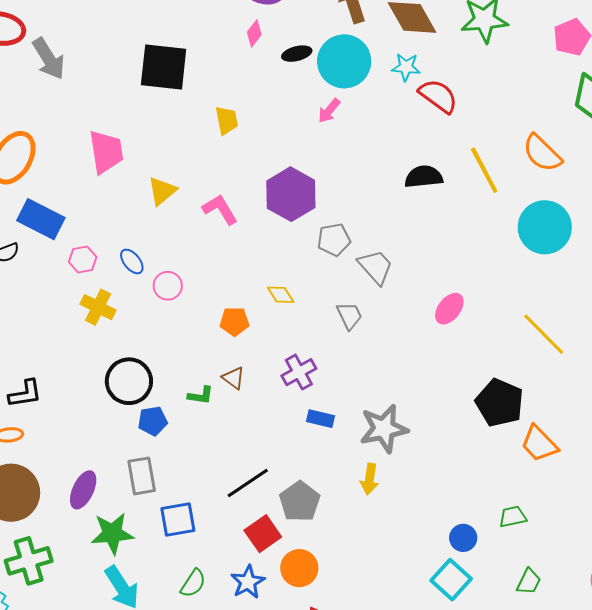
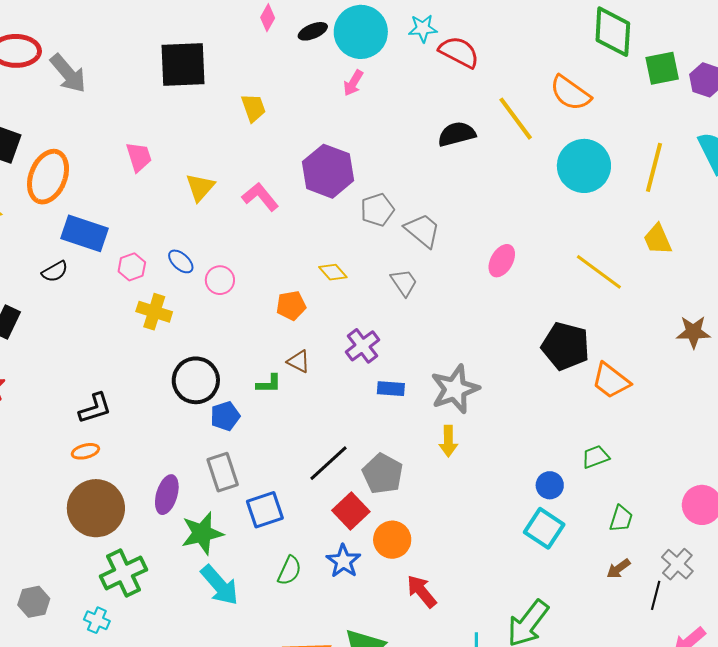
pink trapezoid: (106, 152) -> (139, 157), size x0.7

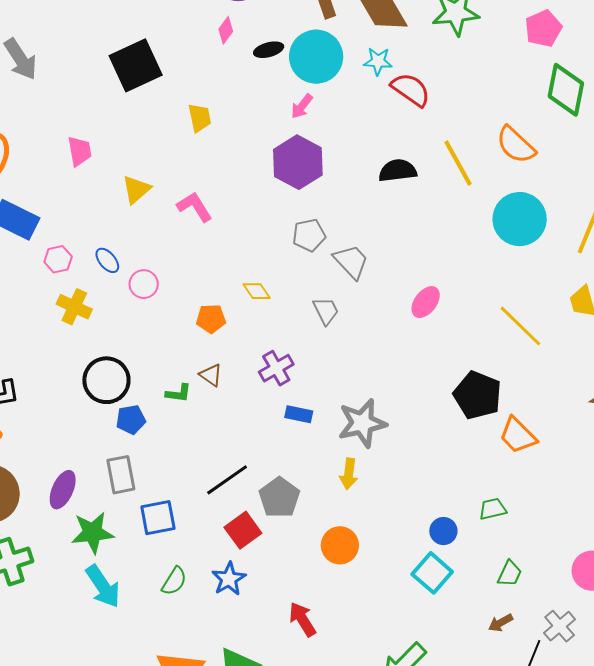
black square: (183, 64) -> (136, 65), turned -30
purple hexagon: (328, 171) -> (298, 162), moved
orange circle: (392, 540) -> (340, 545), moved

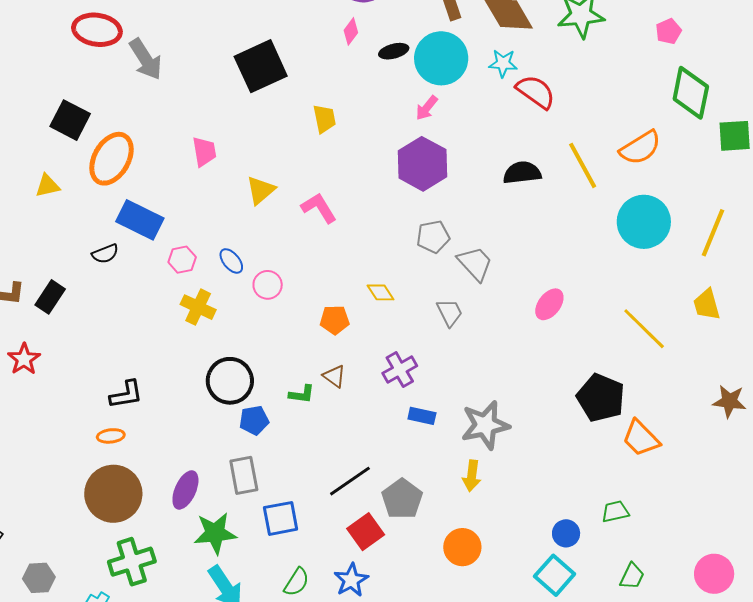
pink pentagon: (543, 29) -> (669, 31), size x0.7
orange semicircle: (516, 145) -> (640, 148), turned -75

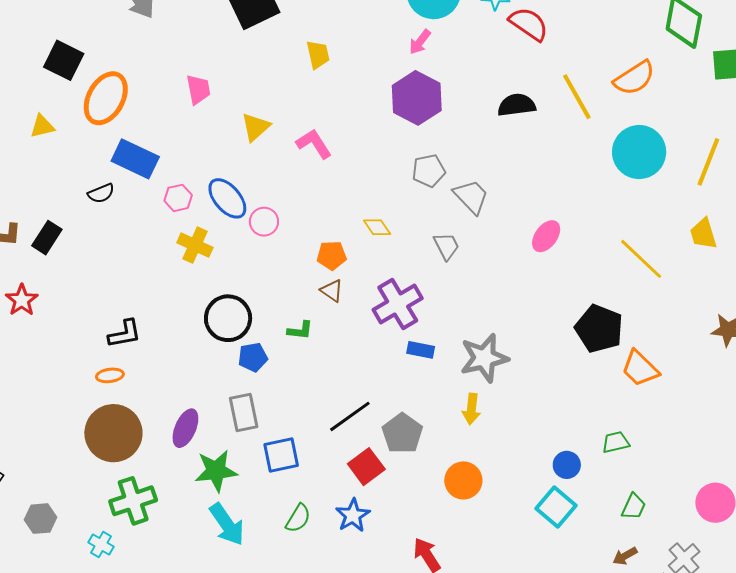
blue ellipse: (231, 261) -> (227, 198), size x1.6
purple cross: (400, 370) -> (398, 304), size x1.4
brown triangle: (334, 376) -> (332, 291), moved

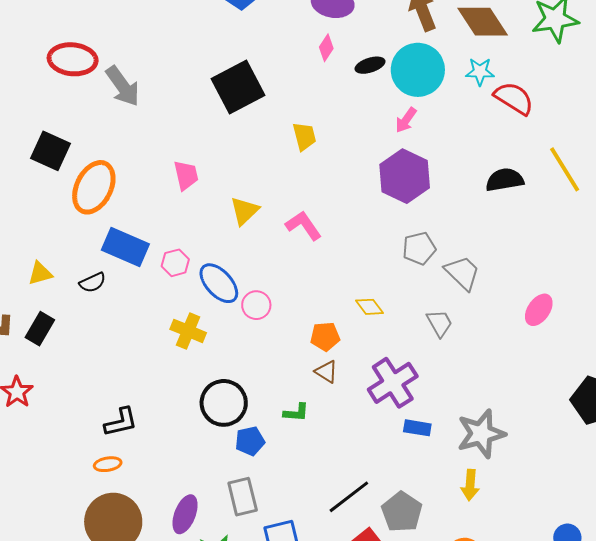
yellow triangle: (42, 126) -> (40, 273), moved
pink hexagon: (178, 198) -> (175, 263), moved

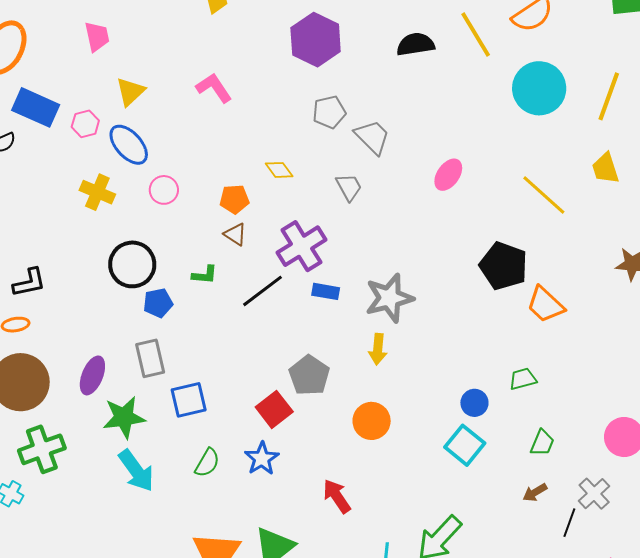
yellow triangle: (244, 211) -> (130, 92), moved
pink circle: (256, 305) -> (164, 190), moved
black line: (349, 497) -> (262, 291), moved

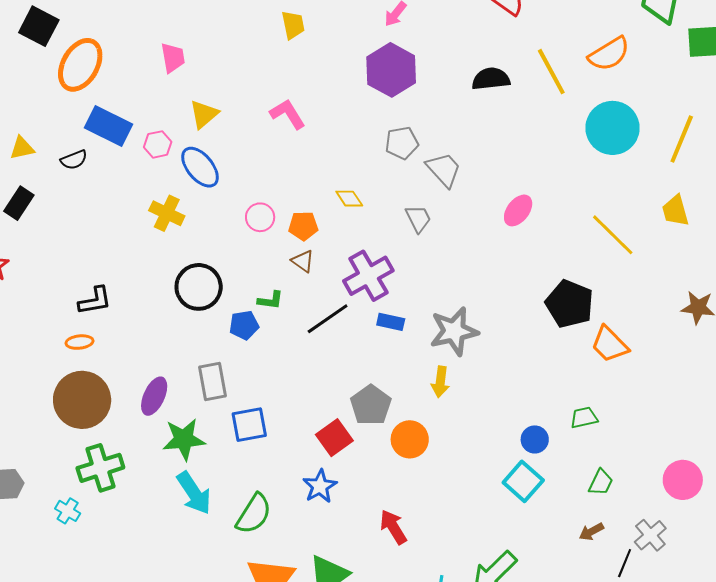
pink circle: (164, 190) -> (260, 217), moved
blue pentagon: (158, 303) -> (244, 325), moved
orange circle: (372, 421) -> (410, 439), moved
green semicircle: (207, 463) -> (254, 514), moved, size x1.4

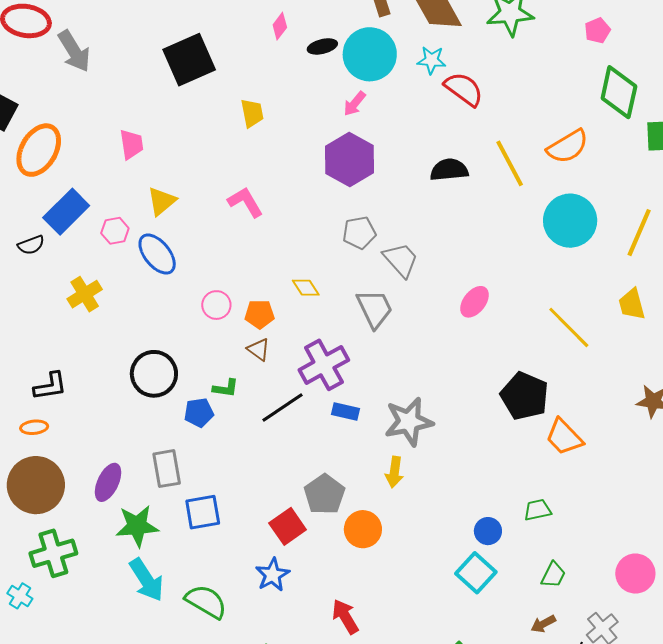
blue rectangle: (109, 126) -> (66, 212), turned -72
yellow cross: (167, 213) -> (85, 294), moved, turned 32
gray trapezoid: (418, 219) -> (375, 309), size x1.4
green semicircle: (254, 514) -> (206, 602), turned -93

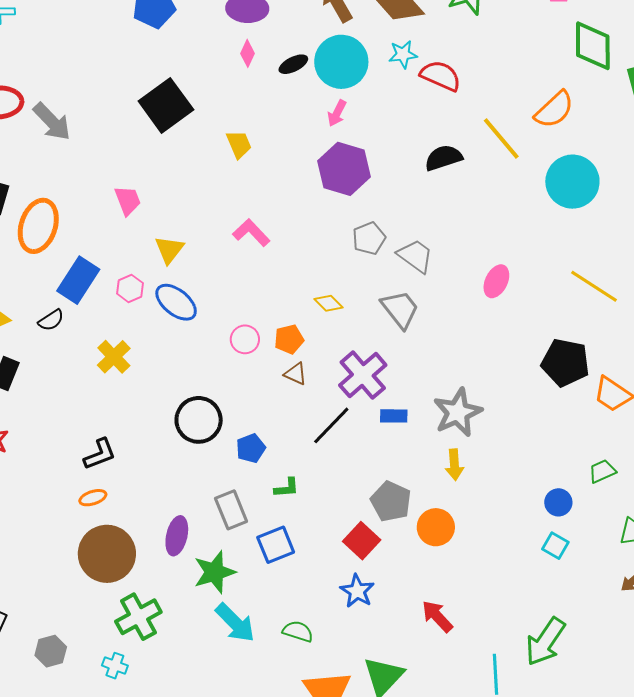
green L-shape: (226, 388) -> (287, 488), moved
cyan square: (476, 573) -> (555, 546), size x0.7
green semicircle: (206, 602) -> (298, 631), size x0.7

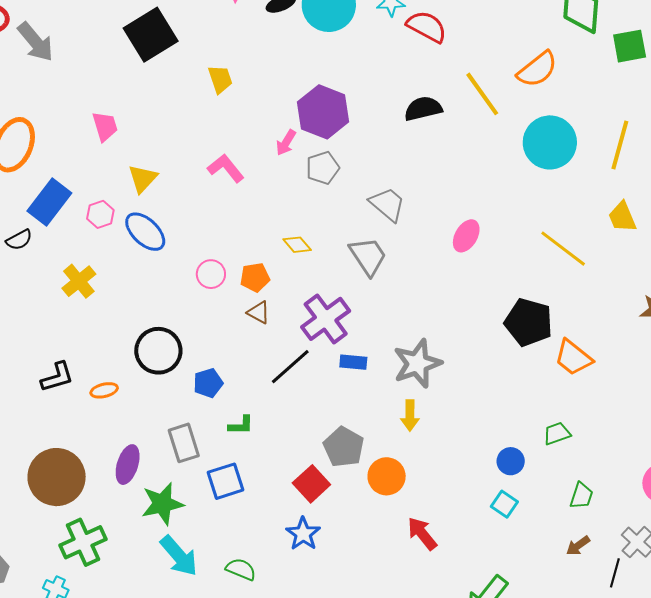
pink arrow: (337, 113) -> (286, 143), moved
gray pentagon: (369, 238) -> (323, 168), moved
orange ellipse: (93, 498) -> (104, 390), moved
red arrow: (437, 616) -> (422, 534), moved

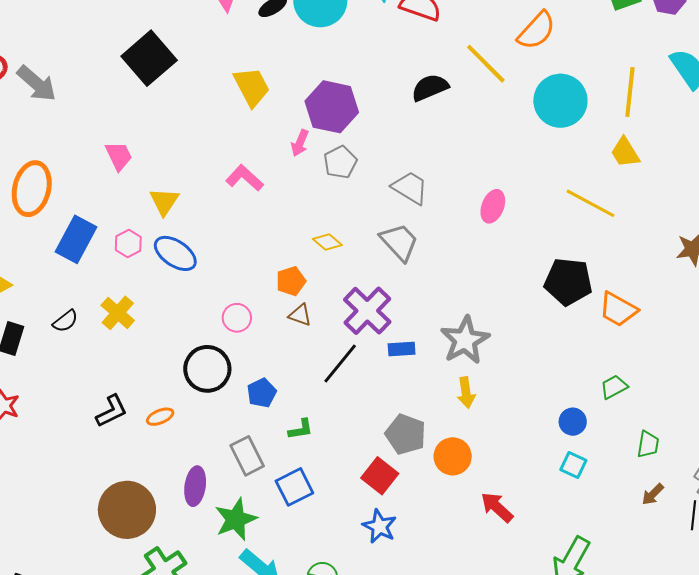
yellow trapezoid: (220, 79) -> (252, 87), moved, size x1.4
yellow trapezoid: (622, 217) -> (625, 152), moved
black semicircle: (19, 240) -> (65, 321), moved
pink circle: (211, 274) -> (237, 318), moved

